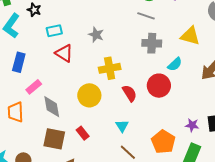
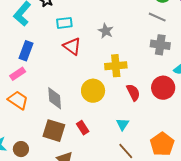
pink rectangle: (34, 87) -> (18, 74), moved
orange trapezoid: (16, 112) -> (18, 100), turned 120

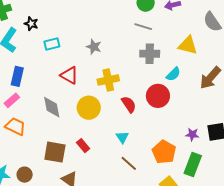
red triangle: (72, 46) -> (69, 75), moved
gray diamond: (55, 98) -> (52, 107), moved

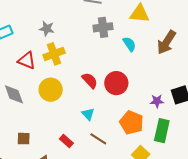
cyan semicircle: (173, 74) -> (129, 44), turned -70
yellow cross: (108, 80) -> (54, 54), moved
red circle: (158, 96) -> (116, 83), moved
red rectangle: (83, 146) -> (66, 141), moved
brown square: (55, 152) -> (24, 139), size x0.6

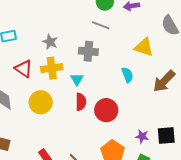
gray cross: (103, 27) -> (88, 51), moved
red semicircle: (90, 81) -> (81, 102), turned 30
cyan triangle: (88, 114) -> (77, 79), moved

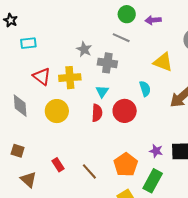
gray star: (50, 42) -> (84, 49), moved
cyan triangle: (77, 79) -> (102, 91), moved
red circle: (106, 110) -> (125, 111), moved

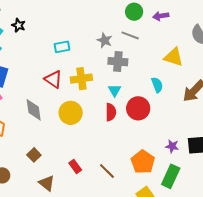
cyan rectangle: (28, 43) -> (62, 47), moved
gray star: (84, 49) -> (105, 40), moved
brown square: (18, 151) -> (34, 155), turned 32

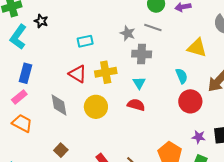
red circle: (138, 108) -> (190, 101), moved
red semicircle: (111, 112) -> (136, 105), turned -72

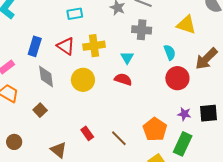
gray cross: (142, 54) -> (142, 30), moved
blue rectangle: (26, 73) -> (35, 46), moved
brown square: (61, 150) -> (40, 110), moved

